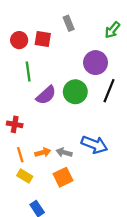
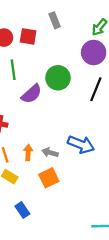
purple circle: (96, 63) -> (94, 53), moved
green circle: (75, 92) -> (58, 78), moved
orange arrow: (43, 152) -> (28, 152), turned -72

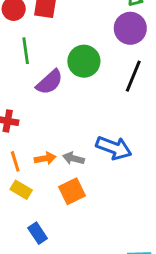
orange arrow: (28, 152) -> (45, 158), turned 77

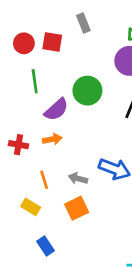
orange arrow: (45, 158) -> (52, 139), moved
orange line: (15, 161) -> (44, 180), moved

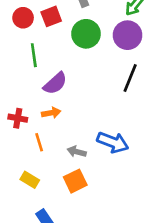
red square: (52, 42) -> (51, 16), turned -30
green circle: (87, 91) -> (86, 34), moved
orange line: (44, 180) -> (39, 142), moved

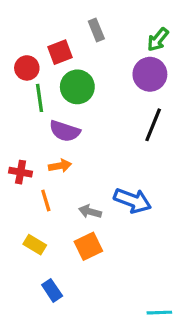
red circle: (23, 18) -> (27, 68), moved
green circle: (86, 34) -> (77, 87), moved
purple semicircle: (55, 83) -> (65, 131), turned 60

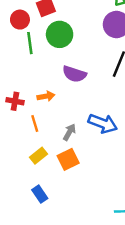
purple semicircle: (65, 131) -> (74, 74), moved
gray arrow: (90, 212) -> (69, 132), turned 105
yellow rectangle: (35, 245) -> (38, 156), moved, turned -70

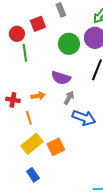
green circle: (60, 34) -> (69, 44), moved
gray arrow: (69, 132) -> (69, 98), moved
yellow rectangle: (38, 156) -> (32, 144), size x1.5

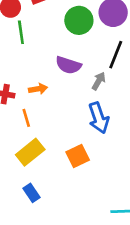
gray arrow: (69, 98) -> (99, 81), moved
blue arrow: (84, 118) -> (99, 118), turned 50
orange square: (56, 147) -> (78, 156), moved

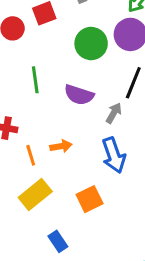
green line: (21, 32) -> (35, 80), moved
orange arrow: (38, 89) -> (61, 146), moved
blue rectangle: (31, 193) -> (58, 241), moved

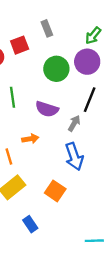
orange arrow: (61, 146) -> (30, 139), moved
orange square: (90, 199) -> (55, 191), turned -30

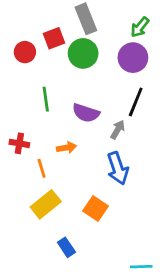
gray rectangle: (47, 28) -> (86, 19), size x1.5
green circle: (56, 69) -> (83, 53), moved

